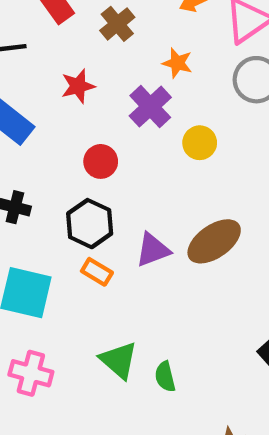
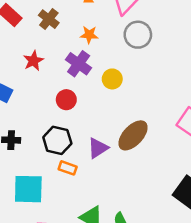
red circle: (101, 161) -> (66, 100), moved

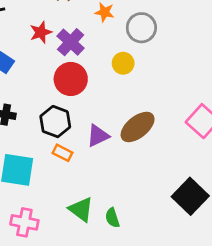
gray circle: (138, 35) -> (141, 28), moved
purple cross: (79, 64) -> (71, 42), moved
red circle: (66, 100) -> (71, 79), size x1.5

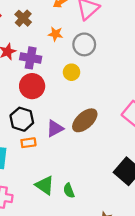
purple cross: (71, 42) -> (31, 58), turned -30
orange rectangle: (62, 153) -> (28, 143), turned -32

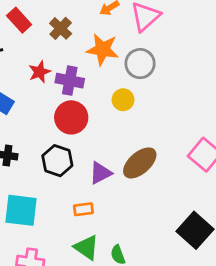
orange star: (55, 34) -> (103, 49), size x1.6
orange rectangle: (28, 143) -> (83, 209), moved

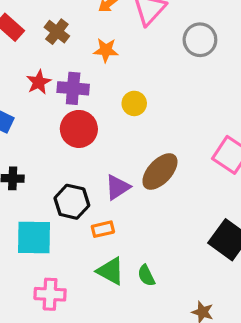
orange star: (103, 49) -> (106, 50), size x0.7
gray circle: (140, 64) -> (200, 40), moved
black hexagon: (57, 161) -> (72, 202), moved

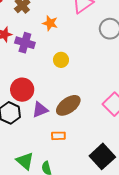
red circle: (79, 129) -> (22, 90), moved
orange rectangle: (103, 229) -> (58, 136), moved

